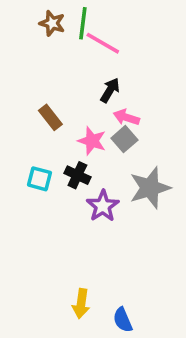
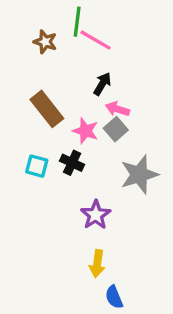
brown star: (52, 23) -> (45, 42), moved
brown rectangle: (50, 117) -> (47, 109), size x1.5
purple star: (103, 206) -> (96, 215), moved
yellow arrow: (81, 304) -> (97, 264), moved

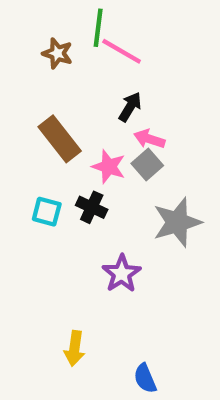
yellow arrow: (97, 264) -> (75, 348), moved

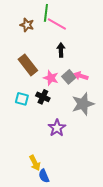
black arrow: (130, 107) -> (61, 50), turned -32
pink arrow: (149, 139) -> (81, 76), moved
yellow arrow: (75, 348) -> (35, 163), turned -35
blue semicircle: (145, 378) -> (44, 176), moved

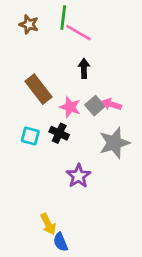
brown star: (27, 25) -> (29, 24), moved

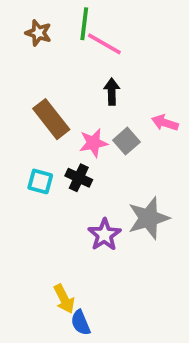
pink arrow: (112, 104) -> (165, 123), moved
pink star: (70, 107) -> (93, 143), turned -30
gray star: (114, 143) -> (148, 218), moved

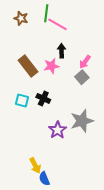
pink arrow: (165, 123) -> (85, 62), moved, turned -72
gray square: (126, 141) -> (82, 77), moved
pink star: (93, 143) -> (51, 66), moved

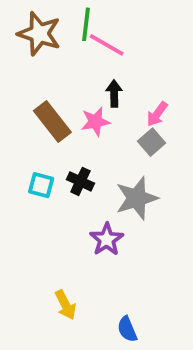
brown star: (21, 18) -> (39, 34), size x1.6
gray star: (82, 121) -> (137, 198), moved
blue semicircle: (44, 179) -> (127, 329), moved

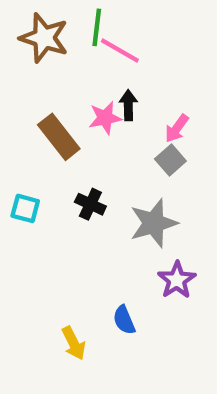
pink star: (95, 122) -> (105, 118), moved
cyan square: (41, 185) -> (25, 208), moved
purple star: (107, 239) -> (177, 280), moved
blue semicircle: (127, 329) -> (124, 320), moved

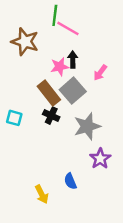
brown star: (44, 38) -> (25, 42), moved
brown rectangle: (59, 137) -> (49, 93), moved
gray square: (170, 160) -> (73, 91), moved, size x1.5

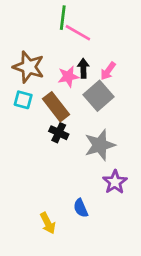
brown star: (25, 42) -> (29, 67), moved
pink arrow: (100, 73) -> (108, 71), moved
gray square: (73, 91) -> (98, 96), moved
cyan square: (14, 118) -> (23, 100), moved

